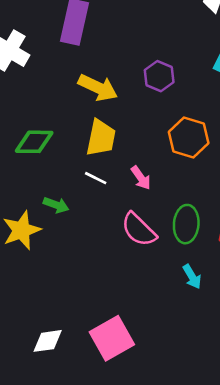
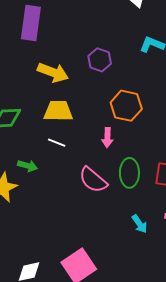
yellow trapezoid: (101, 138) -> (58, 111), turned -96
pink arrow: (141, 178) -> (107, 138), moved, turned 42
cyan arrow: (192, 277) -> (140, 224), moved

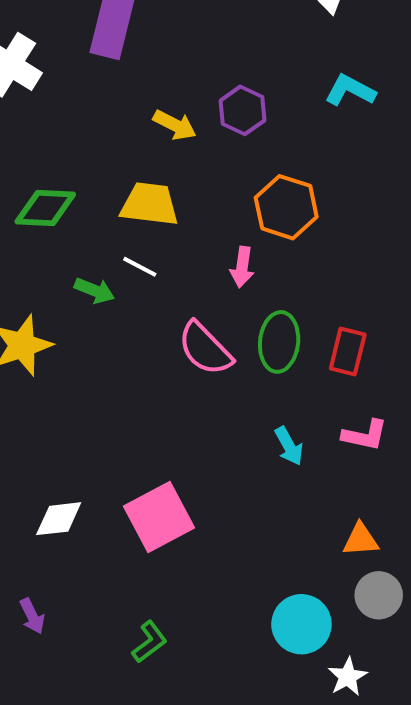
yellow arrow: (53, 72) -> (175, 125), moved, size x0.7
green arrow: (27, 166) -> (94, 290), moved

